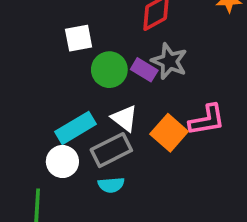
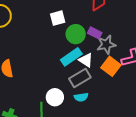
gray star: (169, 61) -> (106, 45), moved, turned -30
cyan rectangle: (75, 128) -> (71, 57), moved
white circle: (62, 162) -> (55, 97), moved

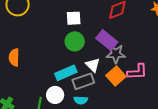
purple rectangle: (95, 33) -> (107, 40), size x1.5
green circle: (76, 34) -> (75, 41), moved
cyan rectangle: (71, 57) -> (66, 73), moved

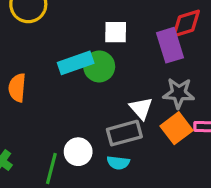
purple rectangle: (107, 40) -> (170, 45), moved, turned 30
green circle: (75, 41) -> (99, 66), moved
cyan rectangle: (66, 73) -> (76, 63), moved

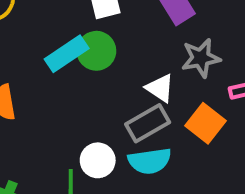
orange square: (177, 128) -> (206, 123), moved
cyan semicircle: (118, 163) -> (150, 161), size x1.5

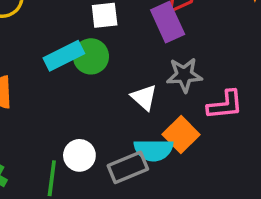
gray rectangle: (148, 123) -> (128, 167), moved
cyan semicircle: (150, 161) -> (154, 150), moved

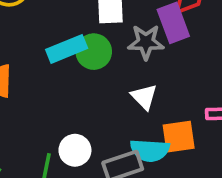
gray star: (184, 75) -> (146, 42), moved
orange square: (181, 134) -> (179, 137), turned 32

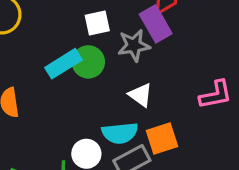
orange square: (179, 137) -> (162, 138), moved
cyan semicircle: (150, 150) -> (120, 133), moved

